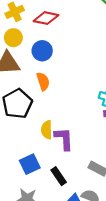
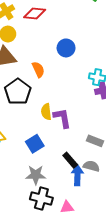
blue circle: (42, 51) -> (66, 48), moved
black rectangle: (59, 176) -> (70, 160), moved

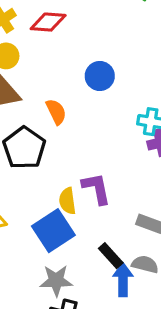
yellow semicircle: (46, 112) -> (67, 201), moved
blue square: (35, 144) -> (53, 231), size x1.4

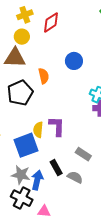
red diamond: (48, 22) -> (51, 22), turned -50
blue arrow: (123, 280) -> (37, 180), moved

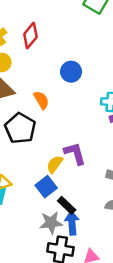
yellow semicircle: (38, 130) -> (55, 164), turned 49
blue square: (26, 145) -> (46, 187), size x0.7
black rectangle: (56, 168) -> (67, 205), moved

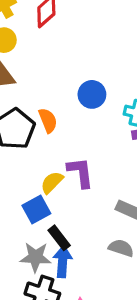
blue circle: (71, 72) -> (92, 94), moved
orange semicircle: (41, 100) -> (48, 120), moved

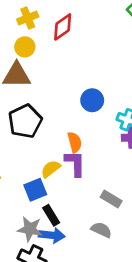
orange semicircle: (48, 120) -> (75, 142), moved
blue arrow: (63, 262) -> (52, 235), turned 85

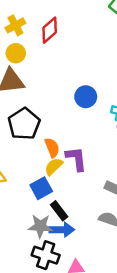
orange semicircle: (75, 142) -> (52, 148), moved

